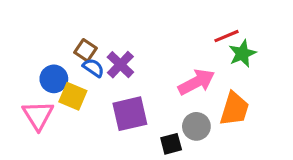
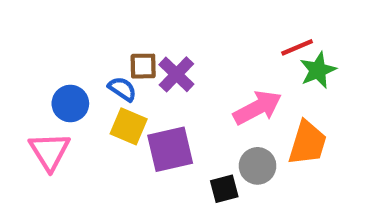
brown square: (86, 50) -> (143, 66), moved, turned -35
purple cross: (120, 65) -> (176, 74), moved
yellow square: (73, 96) -> (129, 126), moved

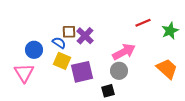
green star: (318, 70) -> (170, 31), moved
orange trapezoid: (307, 143) -> (167, 69), moved, turned -65
gray circle: (258, 166) -> (119, 71), moved

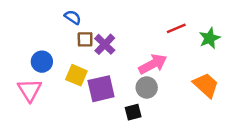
blue semicircle: (59, 43) -> (73, 17), moved

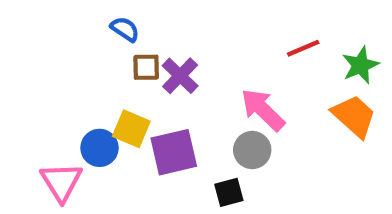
blue circle: (42, 62) -> (99, 148), moved
pink arrow: (153, 64) -> (263, 110), turned -108
orange trapezoid: (206, 85) -> (354, 116), moved
pink triangle: (30, 90) -> (61, 182), moved

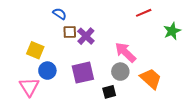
red line: (303, 48) -> (144, 13), moved
orange trapezoid: (354, 116) -> (151, 79), moved
yellow square: (131, 129) -> (35, 50), moved

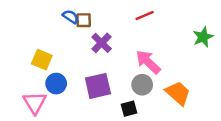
red line: (144, 13) -> (145, 15), moved
brown square: (70, 32) -> (84, 20), moved

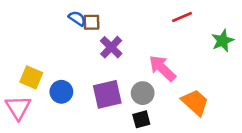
red line: (145, 15) -> (182, 17), moved
yellow square: (42, 60) -> (31, 77), moved
gray circle: (142, 85) -> (143, 93), moved
pink triangle: (35, 103) -> (18, 108), moved

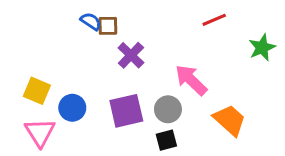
pink triangle: (18, 108) -> (40, 132), moved

